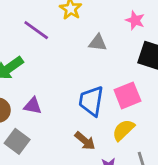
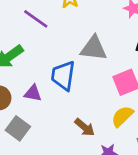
gray triangle: (98, 43) -> (94, 48), moved, size x1.5
blue trapezoid: (91, 101) -> (63, 76), moved

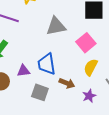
blue trapezoid: (63, 76) -> (47, 64), moved
gray square: (18, 128) -> (40, 92), moved

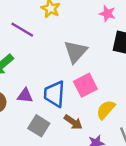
gray triangle: (56, 26) -> (76, 52), turned -50
pink square: (86, 43) -> (85, 85), moved

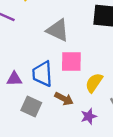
gray triangle: (76, 52) -> (58, 30), turned -40
pink square: (85, 85) -> (71, 61), turned 35

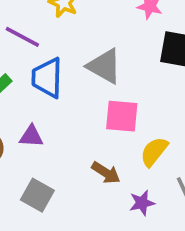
blue trapezoid: (42, 74) -> (47, 78), moved
gray square: (31, 106) -> (37, 195), moved

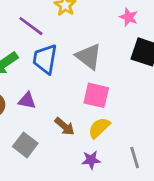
yellow semicircle: (154, 152) -> (99, 128), moved
brown arrow: (106, 173) -> (65, 126), moved
purple star: (142, 203) -> (91, 160), moved

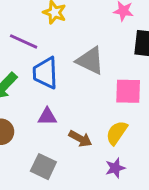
pink square: (96, 95) -> (128, 91), moved
purple triangle: (27, 101) -> (47, 117), moved

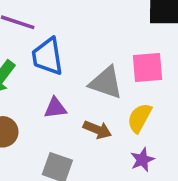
gray triangle: (90, 61) -> (106, 83), moved

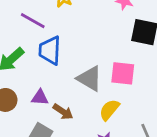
purple triangle: (55, 108) -> (40, 97), moved
brown arrow: (97, 130) -> (63, 112), moved

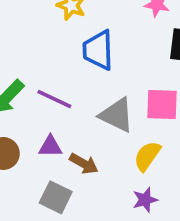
purple line: (33, 21) -> (54, 99), moved
blue trapezoid: (50, 50) -> (98, 50), moved

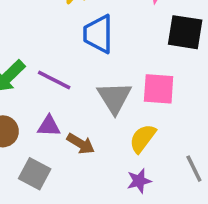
gray triangle: (117, 115) -> (114, 98), turned 30
gray square: (56, 197) -> (35, 174), moved

